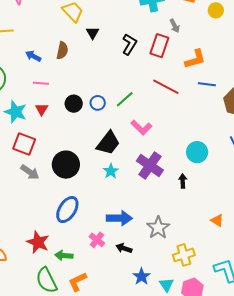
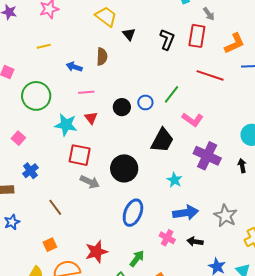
cyan star: (111, 171) -> (174, 180), moved
red star: (38, 242) -> (96, 252), moved, turned -30
green arrow: (64, 256) -> (137, 259), turned 132

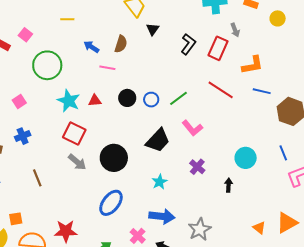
pink line: (86, 92) -> (107, 68), moved
red triangle: (91, 118) -> (95, 101), turned 48
purple cross: (207, 156) -> (197, 167), size x0.6
orange square: (50, 245) -> (16, 219), moved

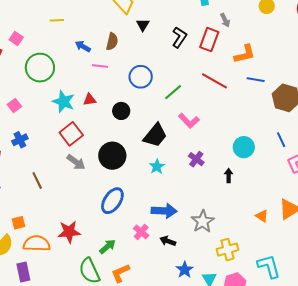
black circle: (127, 98) -> (121, 111), moved
blue circle: (151, 100) -> (141, 77), moved, size x1.5
red square: (74, 134) -> (71, 134), turned 30
cyan star: (160, 182) -> (157, 167), moved

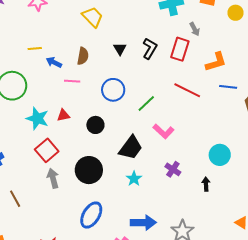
yellow line: (57, 20) -> (35, 48), moved
black triangle: (143, 25) -> (120, 49), moved
gray arrow: (76, 162) -> (53, 178), turned -138

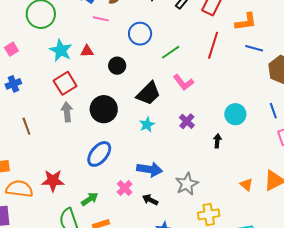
red line: (187, 90) -> (213, 45), turned 72

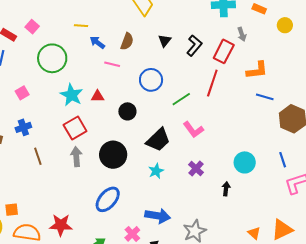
red line: (213, 45) -> (212, 83), moved
brown line: (26, 126) -> (38, 156), moved

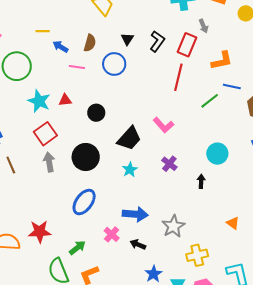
blue circle: (151, 80) -> (114, 64), moved
green line: (181, 99) -> (210, 101), moved

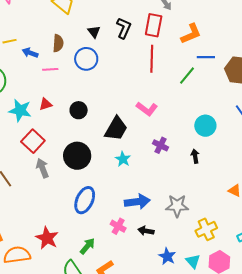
gray star: (173, 226) -> (177, 206), turned -30
red star: (40, 232) -> (47, 238), turned -30

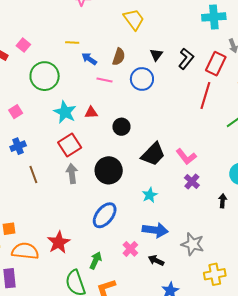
pink L-shape: (147, 109) -> (186, 157), moved
cyan star: (123, 159) -> (150, 195), moved
green arrow: (87, 246) -> (96, 260), turned -30

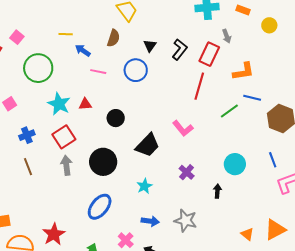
brown semicircle: (119, 57) -> (114, 38), moved
blue cross: (18, 146) -> (27, 135), moved
pink L-shape: (186, 157) -> (183, 128), moved
blue arrow: (155, 230) -> (150, 221), size x0.7
gray star: (193, 244) -> (186, 220), moved

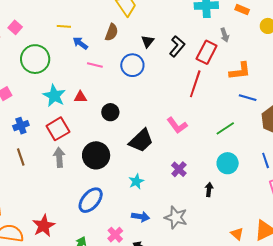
green line: (229, 111) -> (225, 128), moved

